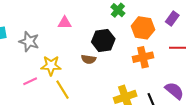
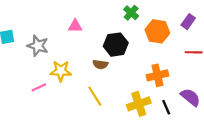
orange cross: (143, 57) -> (157, 75), moved
yellow line: (62, 90) -> (95, 96), moved

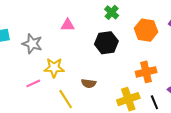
green cross: (131, 13) -> (112, 12), moved
brown semicircle: (100, 64) -> (89, 83), moved
yellow line: (95, 96) -> (66, 99), moved

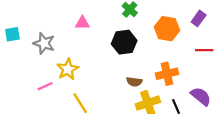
yellow star: (54, 68) -> (68, 69), turned -30
brown semicircle: (89, 83) -> (134, 82), moved

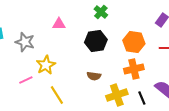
orange hexagon: (167, 29) -> (134, 42), moved
brown semicircle: (134, 82) -> (94, 76), moved

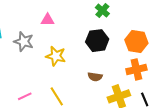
pink triangle: (59, 24) -> (48, 20), moved
yellow star: (46, 65) -> (56, 56), moved, turned -30
pink line: (26, 80) -> (25, 96), moved

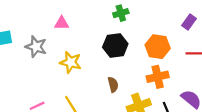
green cross: (102, 11) -> (121, 13), turned 32
brown semicircle: (95, 77) -> (113, 85), turned -112

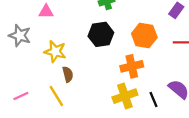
orange cross: (158, 77) -> (132, 66), moved
brown semicircle: (113, 85) -> (68, 74), moved

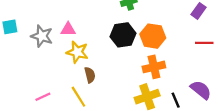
pink triangle: (46, 11) -> (68, 29), moved
orange hexagon: (144, 35) -> (153, 36), moved

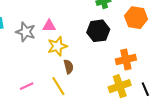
orange hexagon: (153, 36) -> (136, 18), moved
yellow star: (77, 52) -> (57, 46), turned -30

